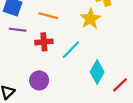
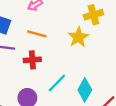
cyan line: (71, 50) -> (57, 83), moved

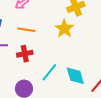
cyan diamond: (85, 90) -> (75, 76), turned -40

